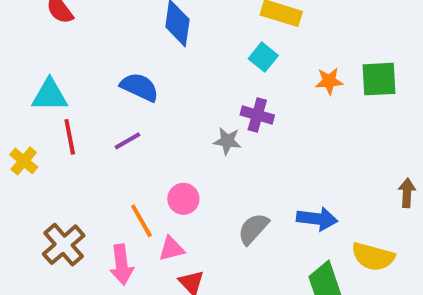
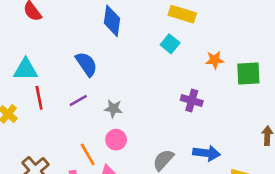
green square: (379, 79) -> (248, 73), moved
blue semicircle: (139, 87) -> (86, 64), turned 30
purple cross: (257, 115) -> (192, 100), moved
gray star: (227, 141) -> (113, 109), moved

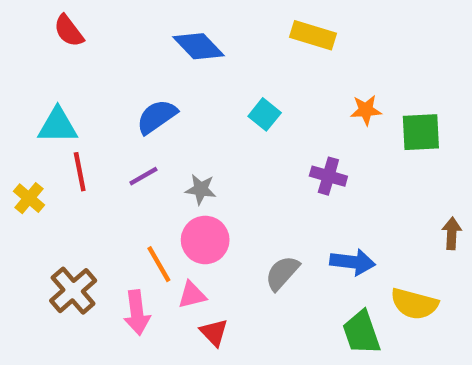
blue diamond: (112, 21) -> (199, 46), turned -52
cyan square: (170, 44) -> (265, 114), moved
blue semicircle: (86, 64) -> (157, 117), turned -90
pink circle: (116, 140) -> (205, 240), size x1.4

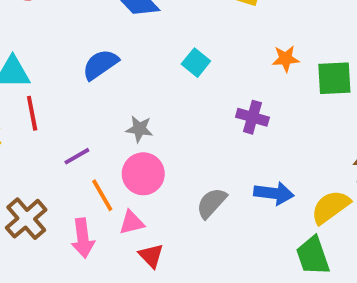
purple line: (143, 176) -> (77, 156), moved
yellow semicircle: (414, 304) -> (330, 207), moved, turned 129
green trapezoid: (361, 332) -> (313, 256), moved

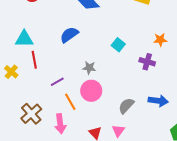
orange star: (286, 59) -> (160, 40), moved
cyan square: (196, 63) -> (118, 45), moved
pink triangle: (132, 223) -> (118, 131), moved, turned -40

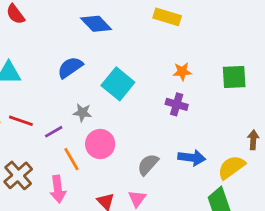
orange star: (160, 40) -> (182, 72), moved
cyan square: (118, 45) -> (118, 84), moved, size x1.6
red line: (34, 60) -> (21, 121), moved, turned -60
gray star: (89, 68) -> (82, 113), moved

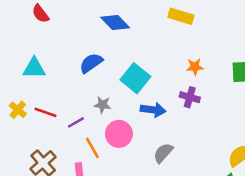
blue arrow: (192, 158) -> (153, 110), moved

